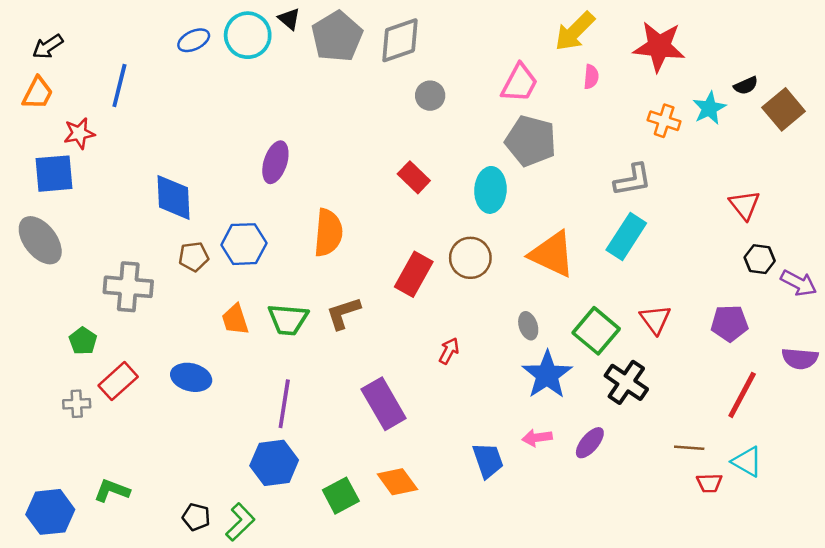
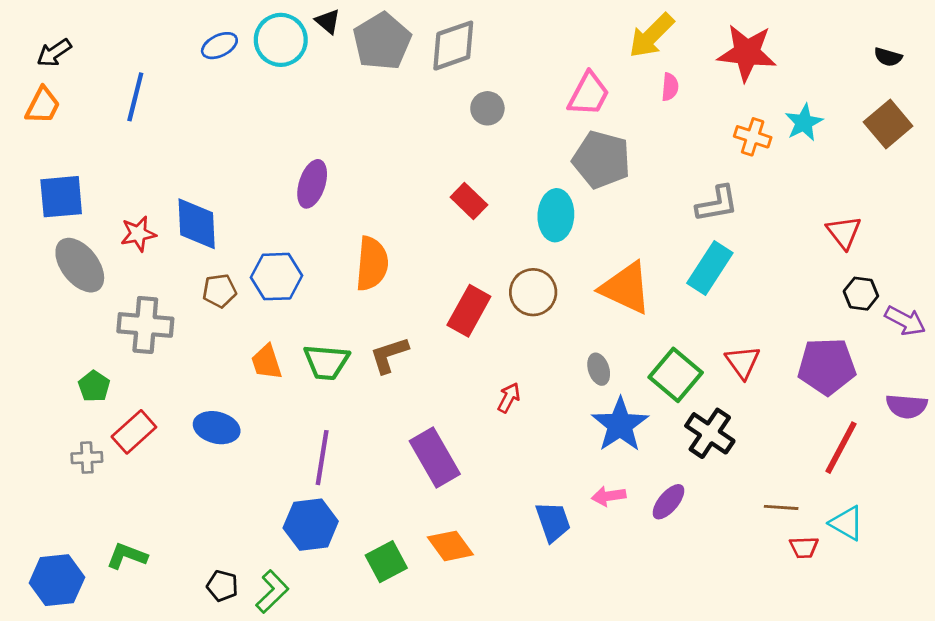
black semicircle: (746, 86) -> (888, 57), moved, turned 40
red star: (79, 133) -> (138, 234), moved
gray ellipse: (40, 240) -> (80, 265), moved
purple pentagon: (729, 323) -> (827, 366), size x1.4

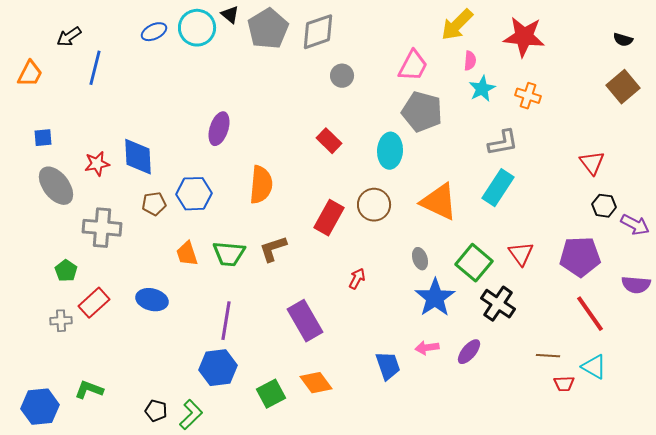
black arrow: (54, 53) -> (69, 37), moved
cyan star: (804, 123) -> (482, 89), moved
blue square: (61, 197) -> (43, 138), size x0.6
red line: (841, 448) -> (590, 314), turned -63

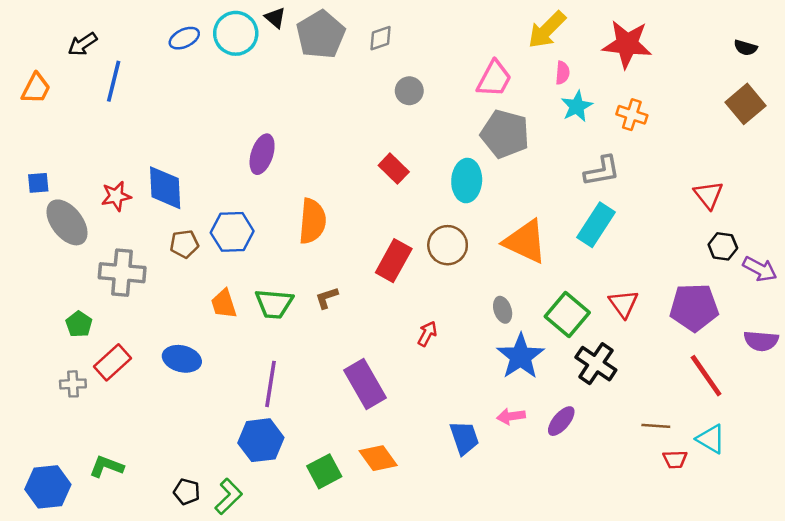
gray diamond: (318, 32) -> (381, 38), size x0.6
blue square: (43, 138) -> (38, 183), moved
brown L-shape: (273, 249) -> (327, 298), size x0.7

